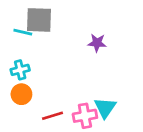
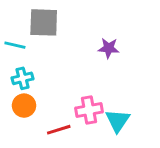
cyan line: (23, 32) -> (15, 45), moved
pink cross: (85, 116) -> (89, 110), moved

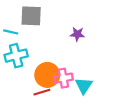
cyan cross: (23, 78) -> (16, 56), size x1.5
orange circle: (24, 106) -> (47, 75), moved, size x1.5

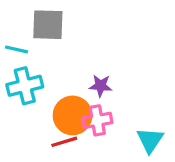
purple star: (77, 34) -> (101, 86), moved
cyan triangle: (84, 86) -> (150, 140), moved

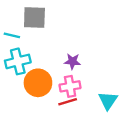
orange circle: (73, 115) -> (38, 83), moved
red line: (64, 142) -> (68, 102), moved

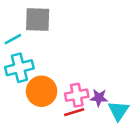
cyan line: (12, 35) -> (13, 39), turned -42
purple star: (72, 61) -> (99, 98), moved

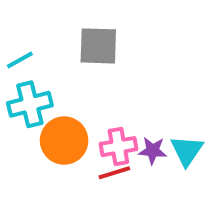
gray square: (38, 20) -> (98, 46), moved
cyan triangle: (118, 111) -> (187, 151), moved

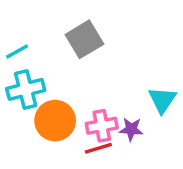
gray square: (98, 46) -> (84, 39), turned -33
cyan triangle: (187, 151) -> (162, 100), moved

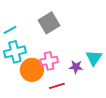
pink cross: (102, 126) -> (49, 61), moved
purple star: (131, 129) -> (76, 67), moved

